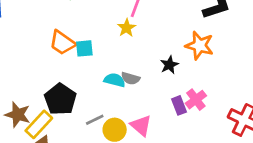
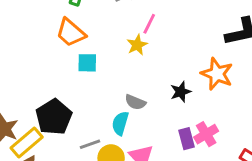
orange trapezoid: (62, 43) -> (71, 33), moved
cyan semicircle: (115, 80) -> (120, 123), moved, turned -95

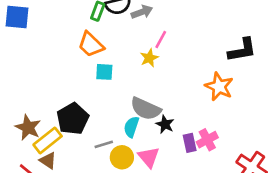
black star: (181, 92) -> (165, 124), moved, turned -30
gray semicircle: (135, 102) -> (146, 109), size x1.6

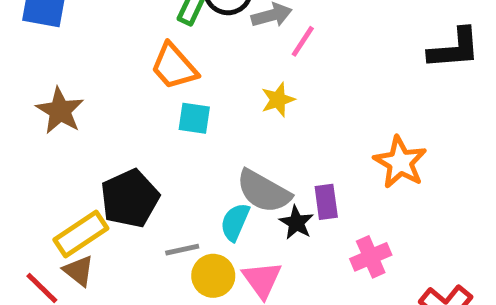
pink line: (161, 40) -> (303, 41), moved
black L-shape: (242, 50) -> (454, 49), moved
brown star: (28, 128) -> (60, 111), moved
purple rectangle: (190, 143) -> (326, 202), moved

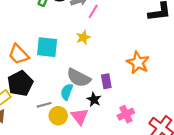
orange trapezoid: (174, 66) -> (19, 54), moved
cyan square: (194, 118) -> (47, 47), size x1.5
black star: (296, 223) -> (94, 100), moved
pink cross: (371, 257) -> (126, 114), moved

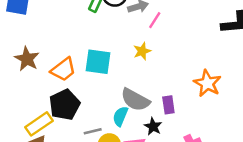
orange trapezoid: (19, 54) -> (63, 69), turned -85

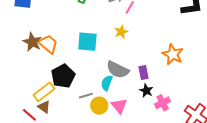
orange trapezoid: (63, 69) -> (48, 44), moved, turned -100
black star: (153, 126) -> (146, 91), moved

